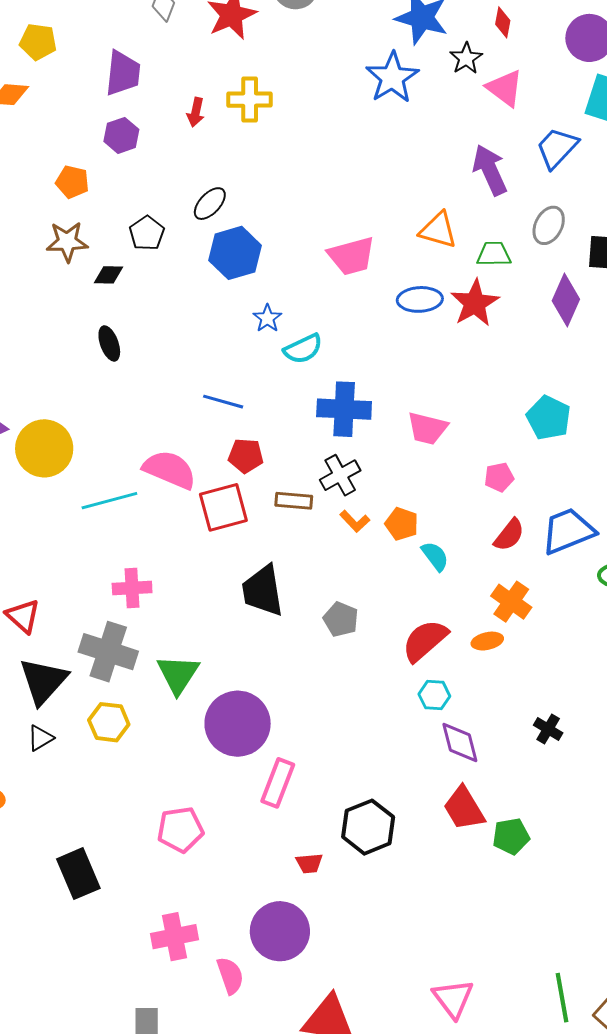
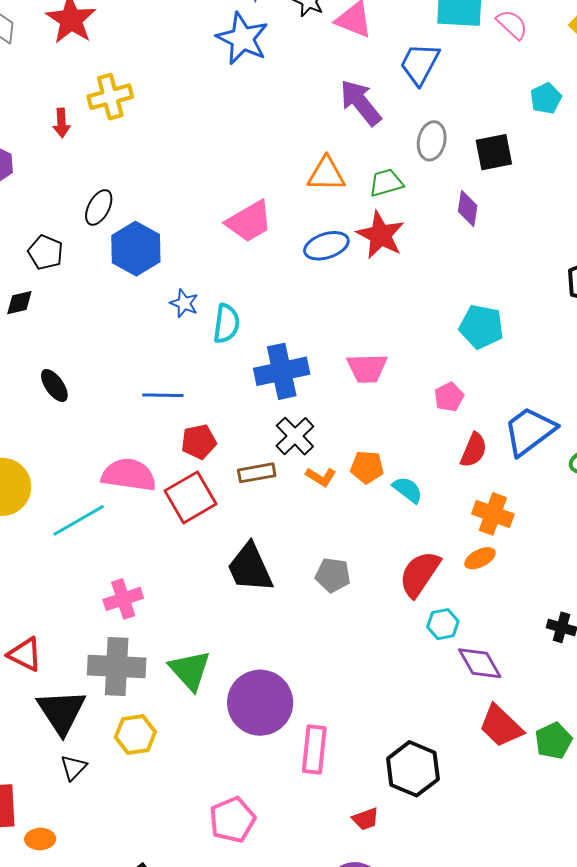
purple diamond: (566, 300) -> (468, 208), size x0.7
black ellipse: (109, 343) -> (54, 385), moved
cyan semicircle: (303, 349) -> (226, 324), turned -42

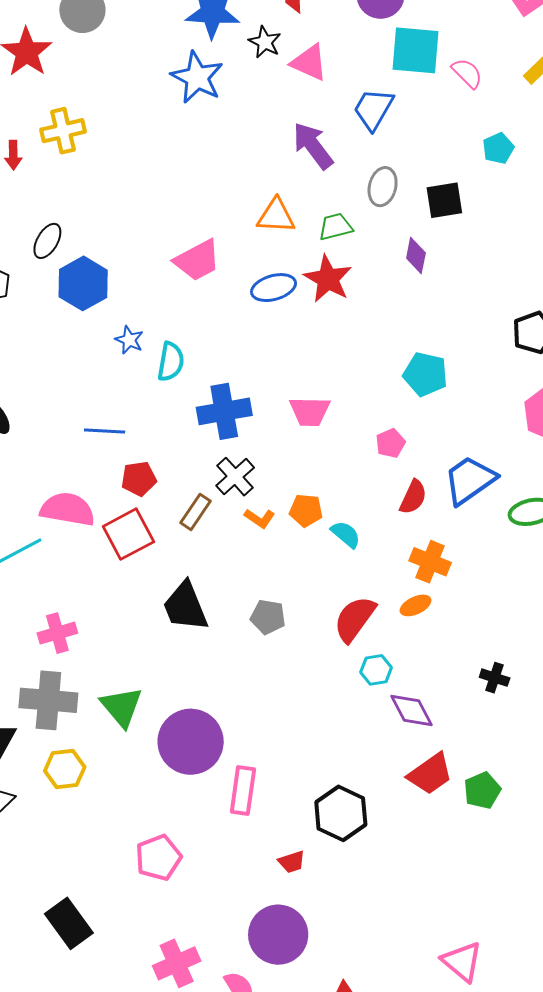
brown rectangle: (257, 473) -> (196, 512), turned -48
red trapezoid: (501, 726) -> (430, 774), turned -81

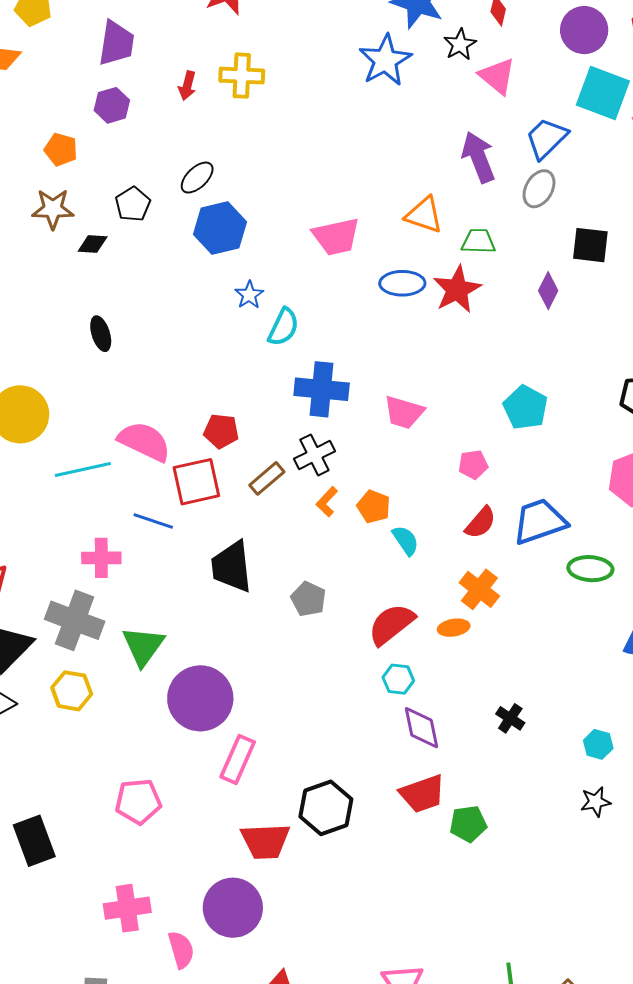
gray ellipse: (383, 187) -> (539, 189), moved
blue line: (105, 431) -> (153, 521), moved
orange L-shape: (260, 518) -> (327, 502), turned 84
red trapezoid: (292, 862) -> (265, 841), size x1.8

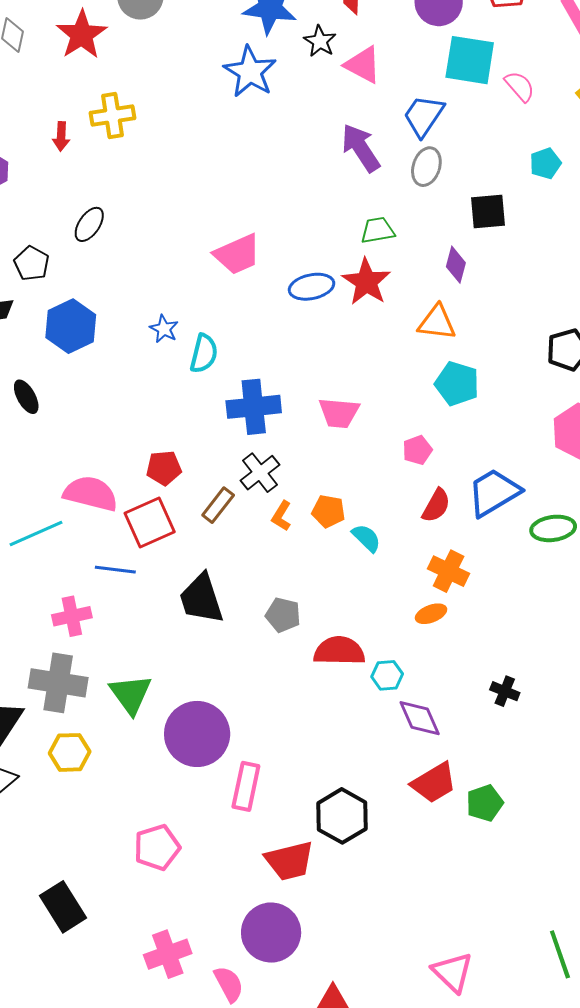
orange triangle: (424, 215) -> (437, 322), moved
blue hexagon: (220, 228) -> (71, 326), moved
red semicircle: (391, 624) -> (339, 651), moved, turned 51

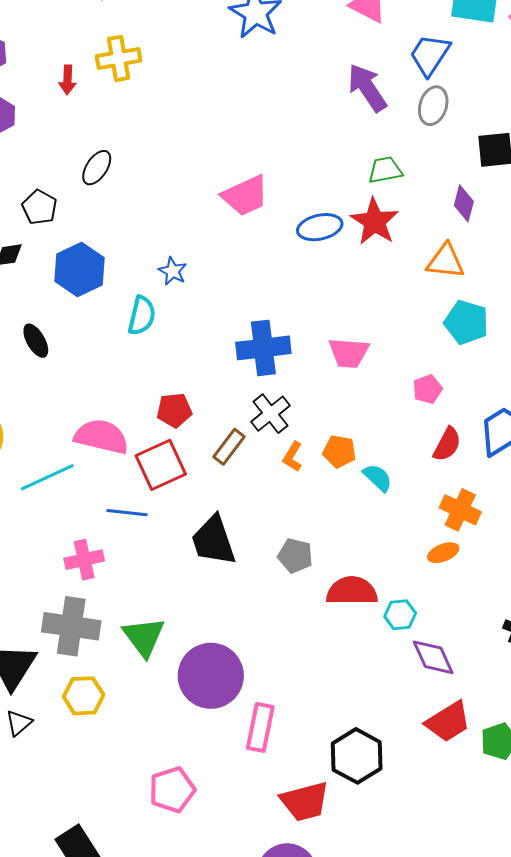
cyan semicircle: (204, 354) -> (142, 316), moved

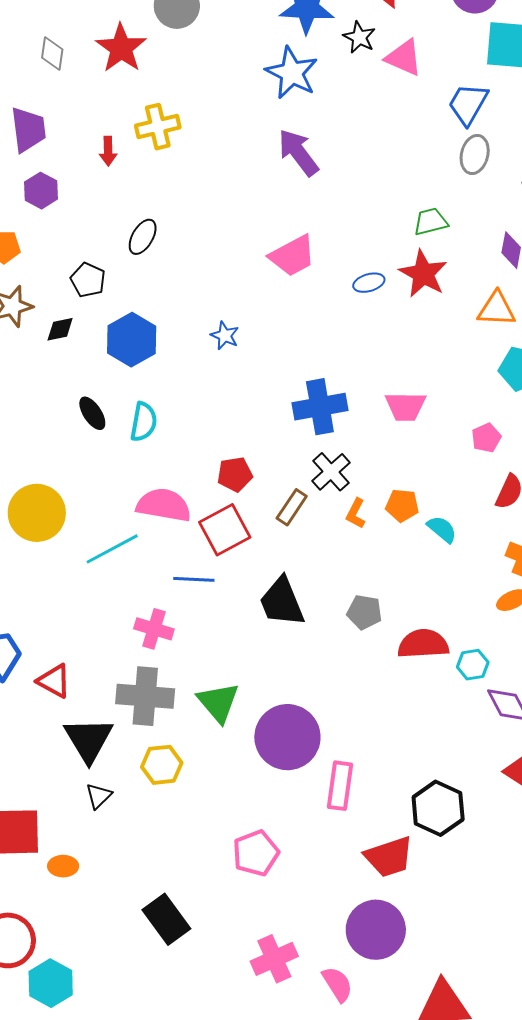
purple arrow: (367, 88) -> (298, 153), moved
blue ellipse: (320, 227) -> (369, 283), size x0.7
cyan semicircle: (142, 316) -> (144, 422), moved
pink cross: (84, 560) -> (154, 629), turned 33

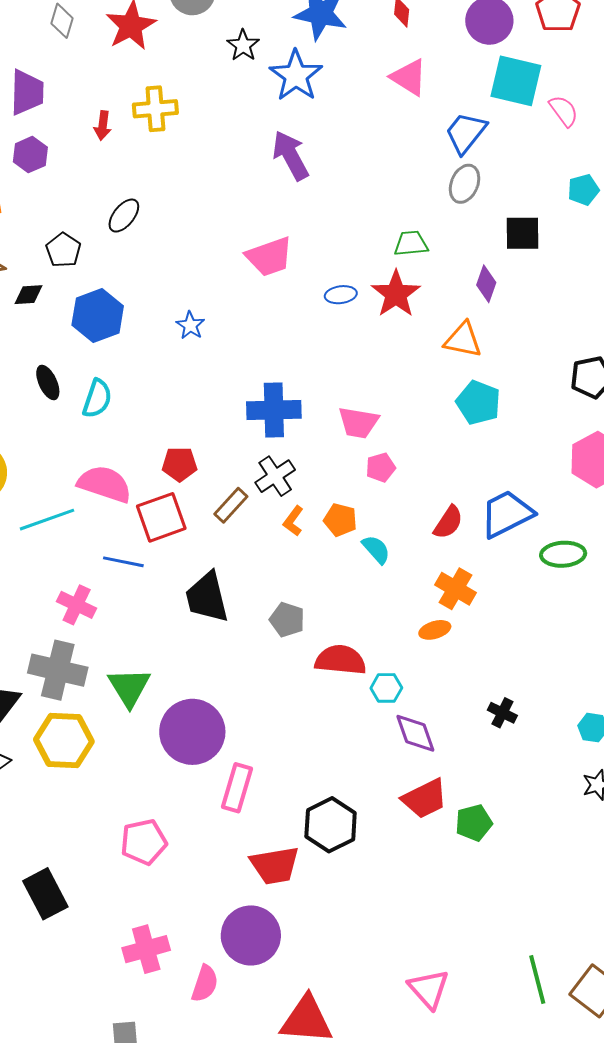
black star: (359, 37) -> (243, 45), moved
pink pentagon: (486, 438) -> (381, 467), moved
yellow hexagon: (162, 765) -> (64, 740), size x1.4
pink semicircle: (337, 984) -> (205, 984), turned 42

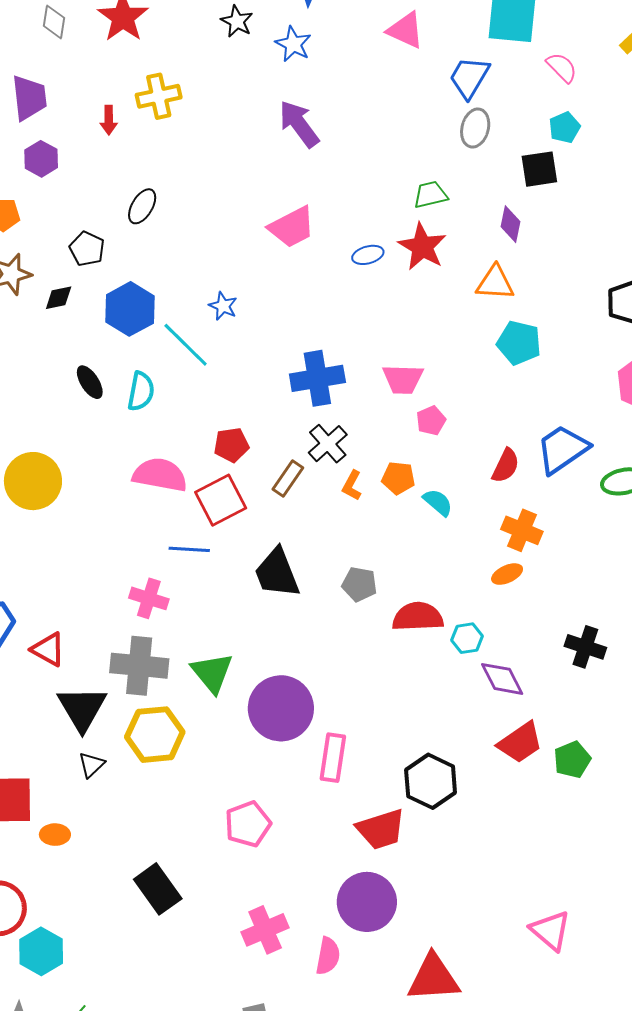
blue star: (296, 76) -> (293, 44), size x0.7
pink semicircle: (564, 111) -> (562, 67), moved
cyan pentagon: (583, 190) -> (565, 127), moved
cyan line: (47, 520) -> (186, 345), moved, turned 72
black cross: (502, 713) -> (585, 647), size x1.4

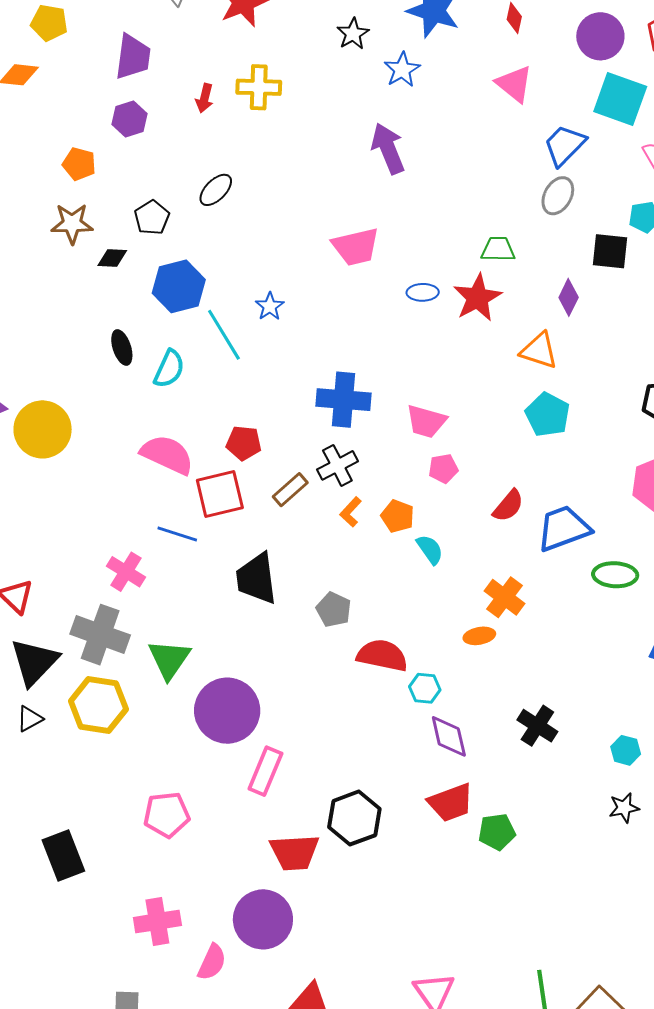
red semicircle: (506, 466) -> (508, 506), moved

